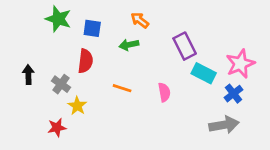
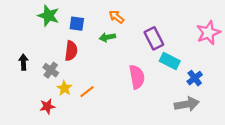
pink star: (240, 64) -> (208, 33), moved
orange line: (122, 88) -> (87, 92), moved, turned -56
pink semicircle: (164, 92) -> (137, 77), size x1.5

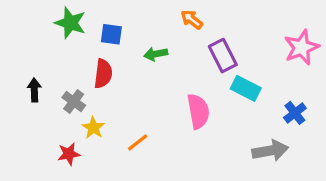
orange arrow: (116, 17) -> (192, 20), moved
blue cross: (195, 78) -> (295, 113), moved
orange line: (87, 92) -> (138, 142), moved

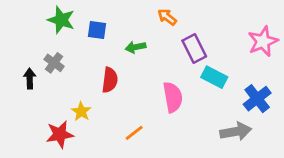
red semicircle: (103, 74) -> (110, 80), moved
gray cross: (74, 101) -> (54, 63), moved
blue cross: (295, 113) -> (257, 99), size x1.4
orange line: (138, 142) -> (134, 133), moved
red star: (69, 154) -> (60, 134), size x1.4

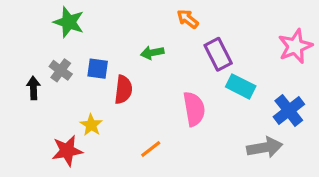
blue square: (97, 30) -> (98, 69), moved

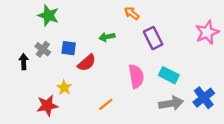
cyan rectangle: (241, 86) -> (169, 75), moved
red semicircle: (123, 90) -> (87, 63), turned 42
blue cross: (289, 110) -> (204, 98), moved
gray arrow: (265, 147) -> (171, 103), moved

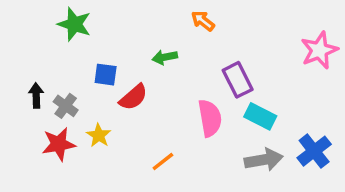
purple rectangle: (153, 38) -> (238, 80), moved
gray cross: (43, 49) -> (66, 106), moved
red star: (47, 106) -> (59, 144), moved

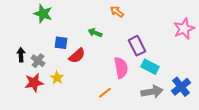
green arrow: (165, 57) -> (95, 33), turned 32
orange line: (163, 161) -> (105, 93), moved

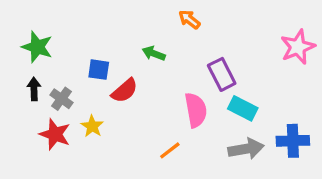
green star: (43, 14) -> (37, 47), moved
red star: (34, 83) -> (55, 134), turned 30
blue cross: (181, 87) -> (293, 141), turned 36

